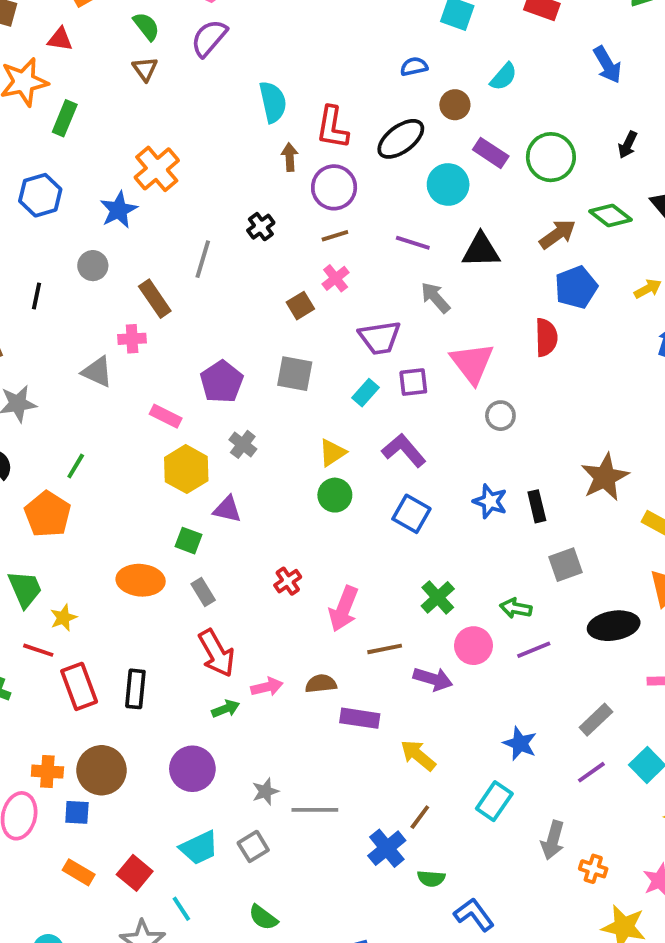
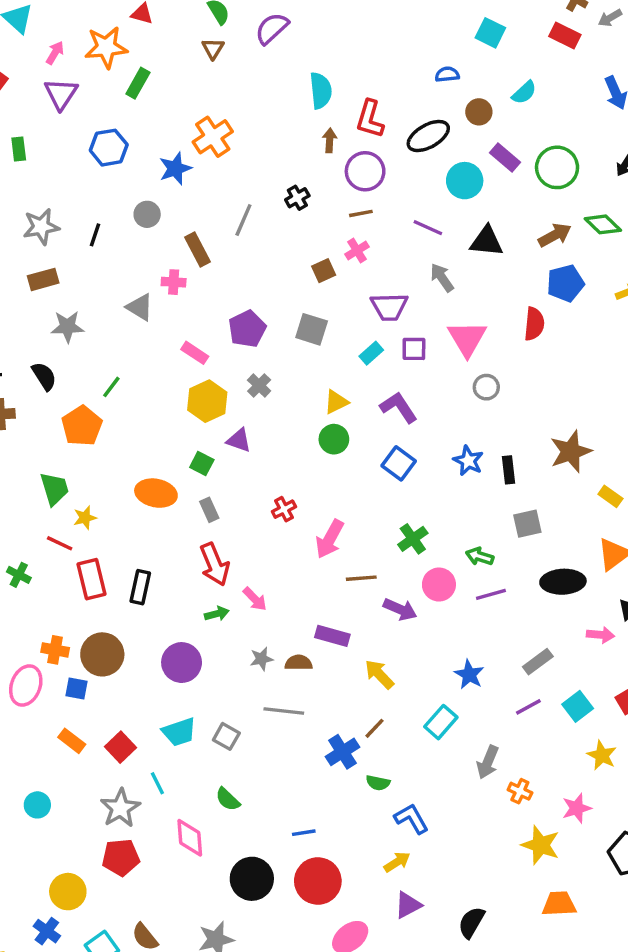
brown semicircle: (321, 684) -> (299, 663), moved
pink arrow: (267, 687) -> (255, 599), turned 52
gray star: (265, 792) -> (261, 659), moved
gray square: (253, 846) -> (226, 736), turned -36

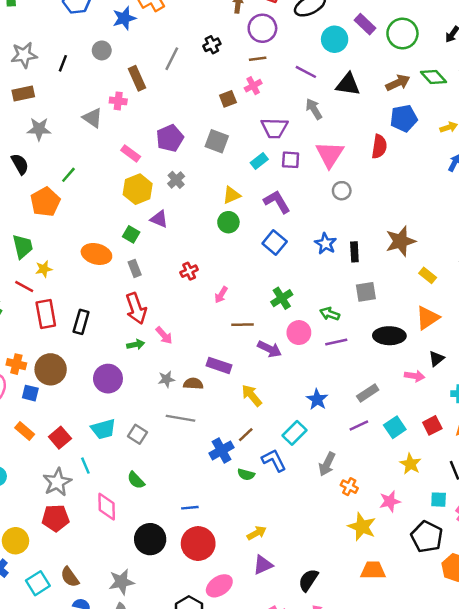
pink arrow: (330, 539) -> (221, 295), size x0.6
blue L-shape: (411, 819) -> (274, 460), moved

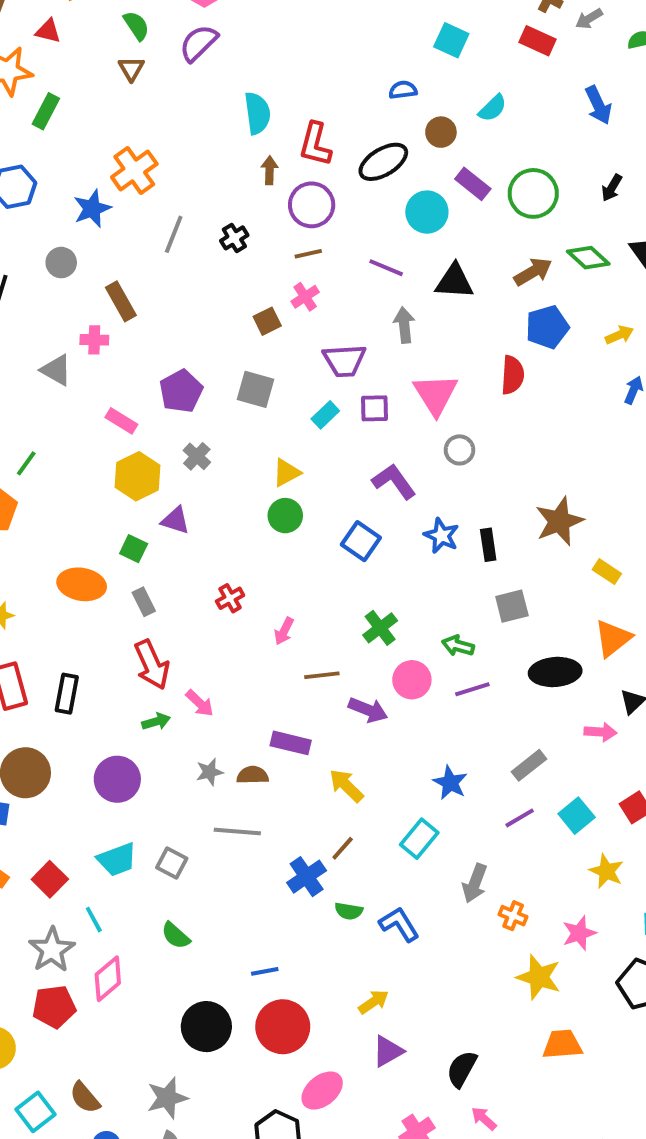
gray line: (172, 59) -> (174, 234), moved
gray arrow: (314, 109) -> (404, 325), turned 30
purple L-shape: (277, 202) -> (394, 481), moved
blue L-shape: (274, 460) -> (399, 924), moved
pink diamond: (107, 507) -> (108, 979), moved, turned 56

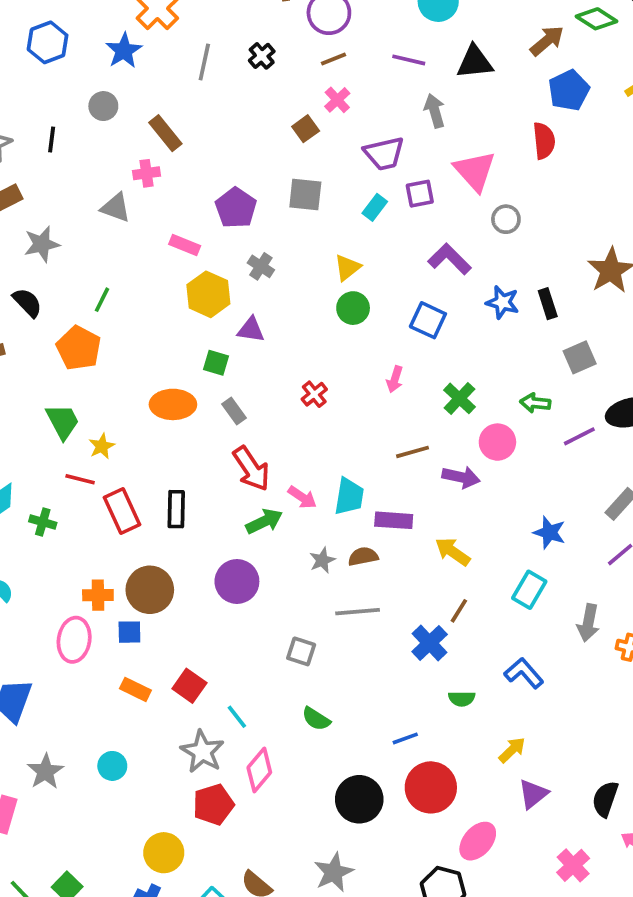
pink arrow: (284, 631) -> (395, 379), moved
purple line: (472, 689) -> (579, 436), moved
green arrow: (156, 722) -> (264, 521), size x1.4
cyan trapezoid: (117, 860) -> (349, 496), moved, turned -51
green semicircle: (349, 911) -> (462, 699), moved

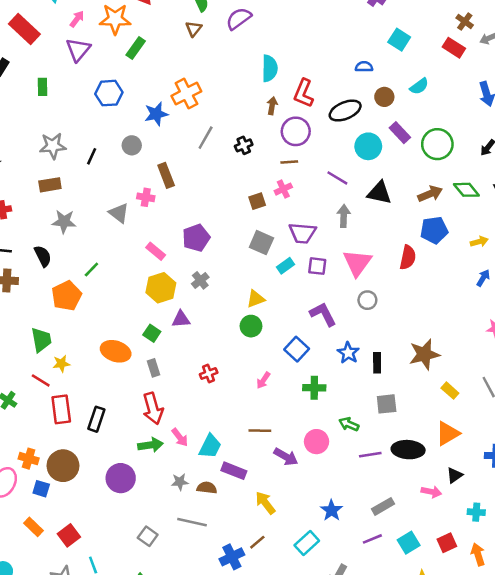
gray square: (305, 194) -> (261, 243), moved
purple triangle: (251, 330) -> (181, 319), turned -30
green cross: (459, 398) -> (314, 388), moved, turned 30

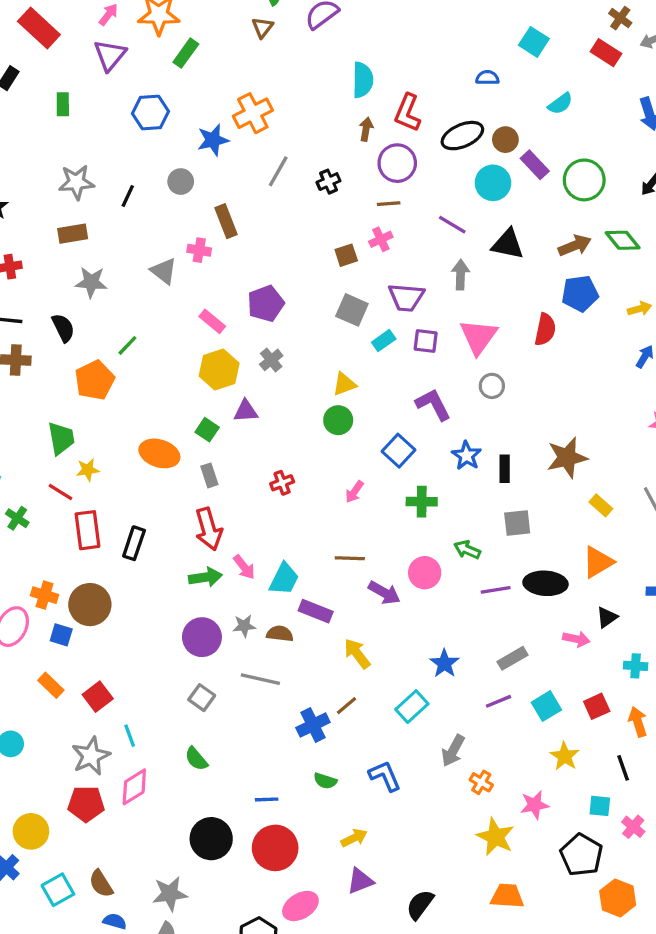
brown circle: (384, 97) -> (505, 140), moved
purple circle: (121, 478) -> (202, 637), moved

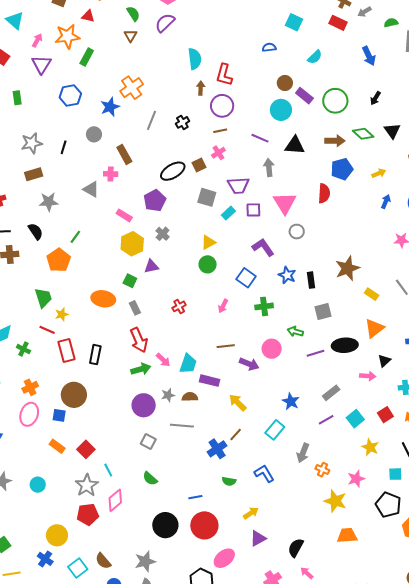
black ellipse: (462, 136) -> (173, 171), moved
brown arrow: (575, 246) -> (335, 141), turned 30
orange cross: (44, 595) -> (30, 387), moved, turned -35

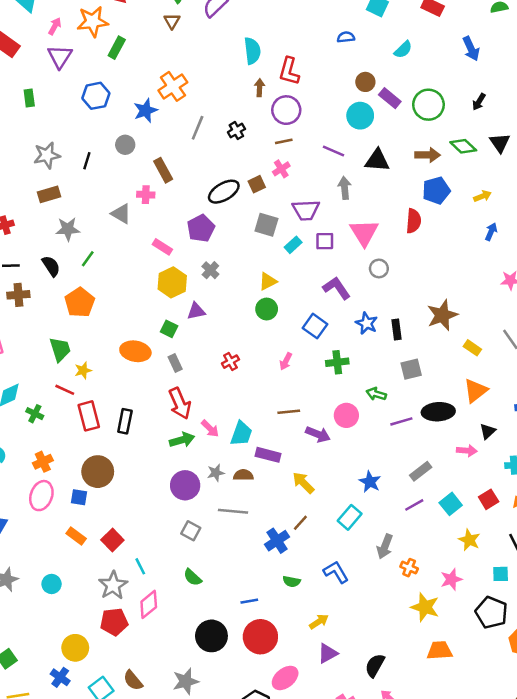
green line: (75, 237) -> (88, 259), moved

